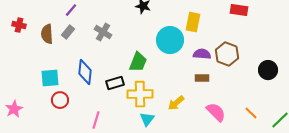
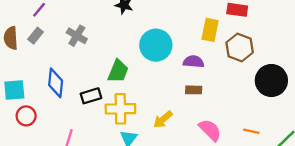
yellow rectangle: (193, 22) -> (210, 30), moved
brown hexagon: (227, 54) -> (240, 47), moved
black circle: (268, 70) -> (271, 81), size x1.4
orange line: (251, 113) -> (251, 131), turned -32

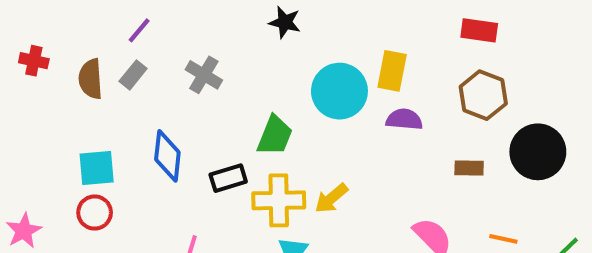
yellow rectangle: (210, 30) -> (392, 71), moved
brown rectangle: (194, 90) -> (469, 168), moved
red circle: (26, 116) -> (95, 213), moved
yellow arrow: (163, 119) -> (331, 198), moved

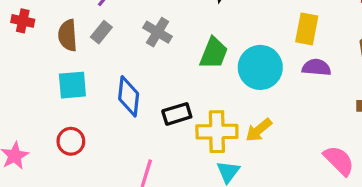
cyan circle: (339, 91) -> (260, 67), moved
green trapezoid: (275, 136) -> (214, 53), moved
cyan square: (97, 168) -> (72, 85), moved

